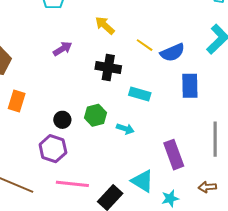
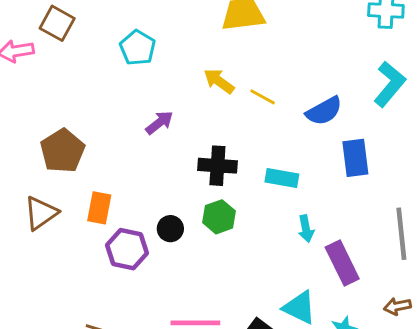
yellow line: (145, 45) -> (263, 97), moved
black cross: (108, 67) -> (217, 166), moved
cyan arrow: (125, 129) -> (306, 229), moved, turned 66
purple hexagon: (53, 149) -> (127, 249), moved

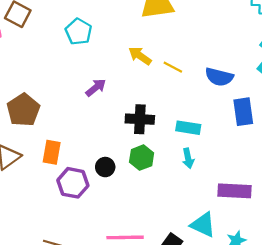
blue semicircle: (324, 111) -> (219, 77), turned 44
cyan arrow: (306, 229) -> (188, 158), moved
purple rectangle: (342, 263) -> (235, 191), turned -60

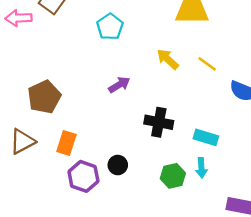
yellow line: (173, 67) -> (207, 64), moved
green hexagon: (142, 158) -> (173, 176), moved

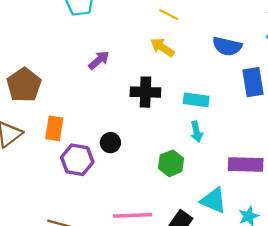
yellow arrow: (168, 59) -> (162, 47), moved
yellow line: (207, 64) -> (169, 15), moved
green hexagon: (173, 176) -> (171, 163), moved

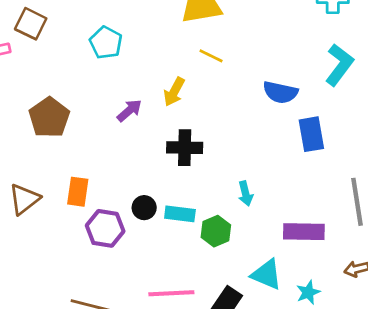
yellow arrow: (162, 47) -> (174, 92), moved, turned -95
brown pentagon: (24, 85) -> (49, 117), moved
cyan rectangle: (196, 100) -> (180, 214), moved

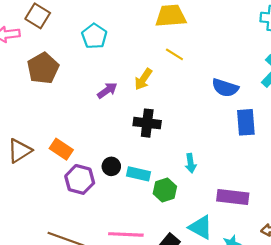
brown pentagon: (49, 117) -> (43, 68), moved
orange rectangle: (78, 192) -> (61, 149), turned -70

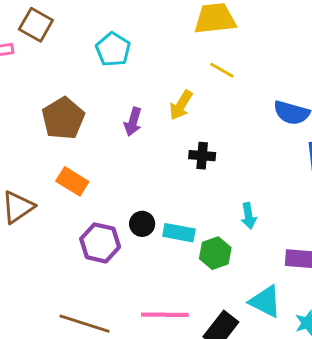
brown pentagon: (43, 68) -> (63, 118), moved
purple arrow: (107, 90) -> (133, 122), turned 144
black cross: (147, 123) -> (202, 156), moved, size x0.7
orange rectangle: (61, 149) -> (72, 181), moved

